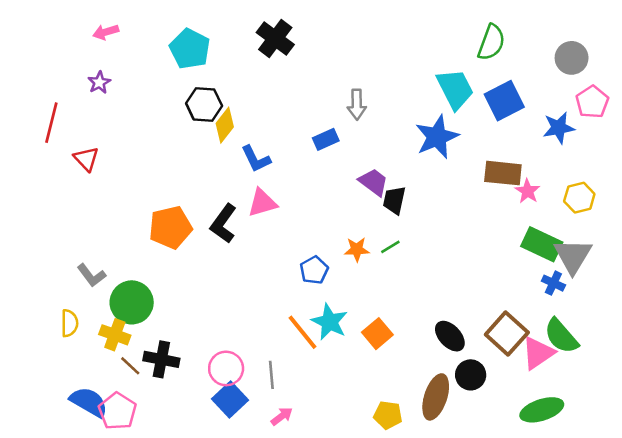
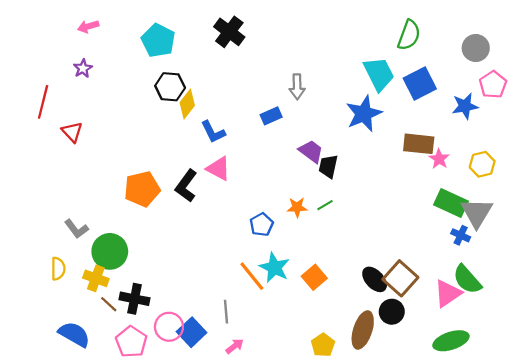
pink triangle: (262, 203) -> (218, 169), turned 44
brown square: (507, 334) -> (400, 278), moved
pink circle: (226, 368) -> (169, 327), moved
pink pentagon: (117, 411) -> (131, 342), moved
yellow pentagon: (388, 415) -> (323, 345), turned 30

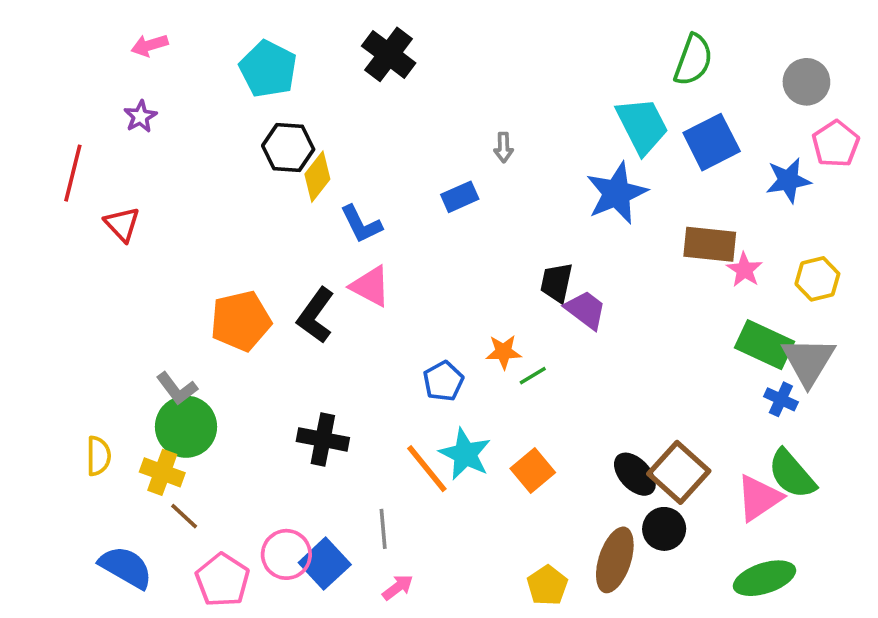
gray arrow: (297, 87) -> (504, 147), size x0.7
purple trapezoid: (311, 151) -> (586, 310), moved
green line: (325, 205) -> (533, 376), moved
gray L-shape: (76, 229) -> (177, 388), moved
black cross: (135, 299) -> (323, 439), moved

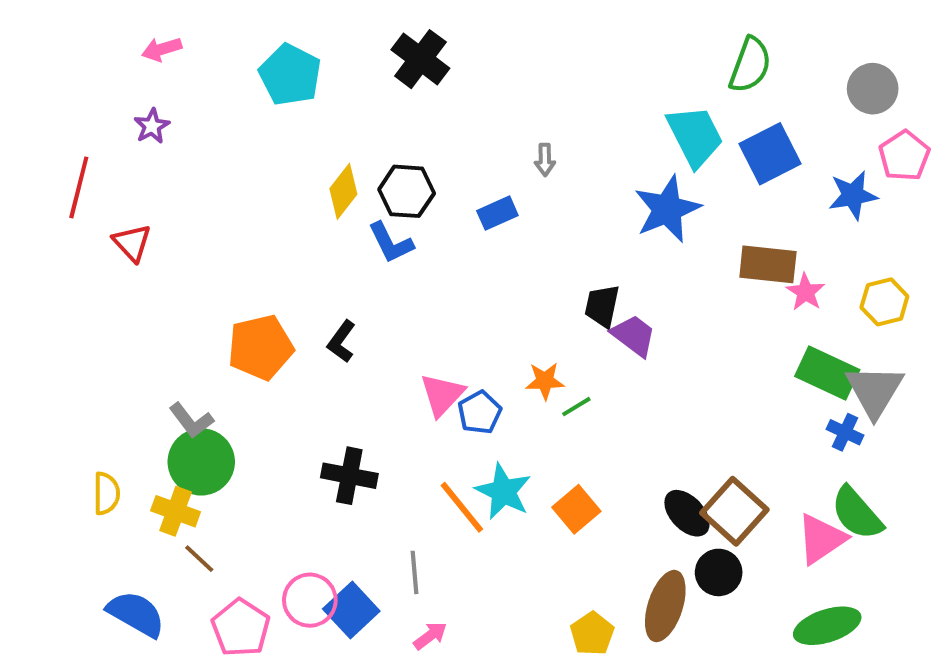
black hexagon: (288, 147) -> (407, 191), moved
pink triangle: (370, 286) -> (442, 395), moved, turned 45
black L-shape: (316, 315) -> (341, 341), size x0.7

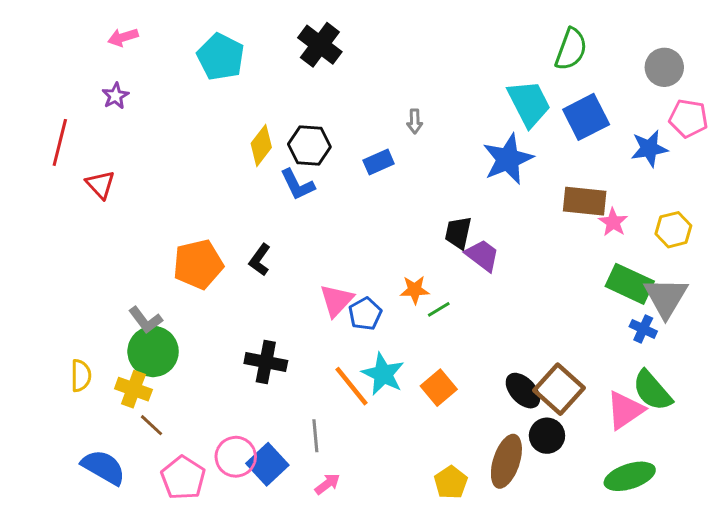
pink pentagon: (904, 156) -> (688, 118), turned -30

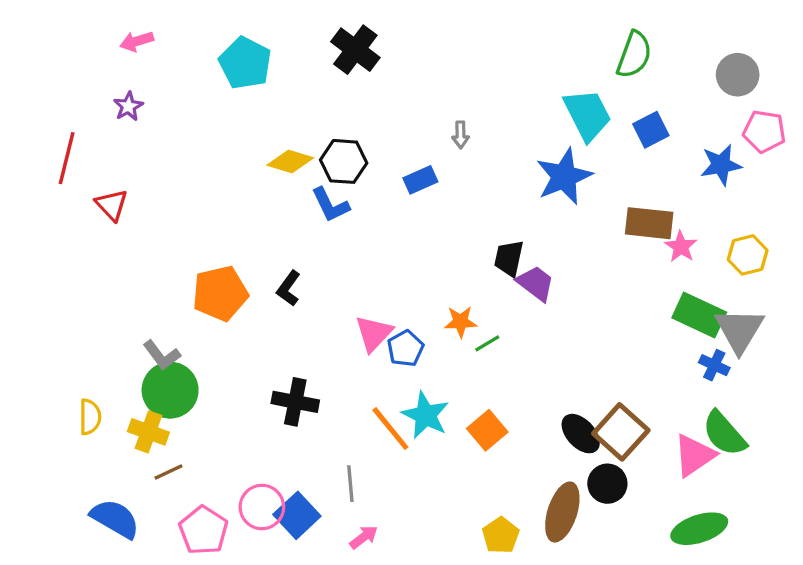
blue square: (586, 117) -> (651, 130), size x0.7
yellow diamond: (261, 145) -> (290, 161), turned 69
brown line: (152, 425) -> (168, 472), turned -68

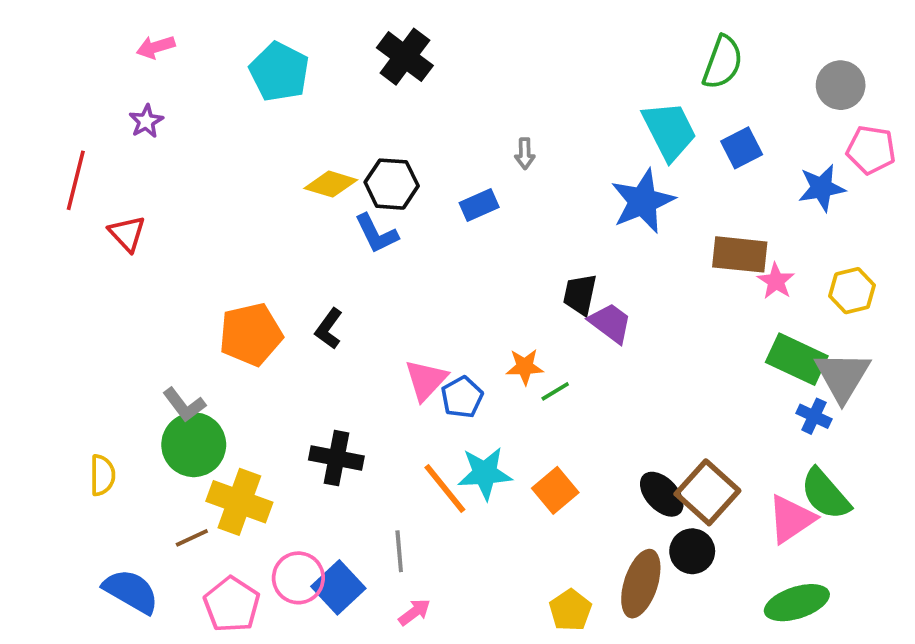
cyan star: (425, 415) -> (485, 473), turned -30
yellow cross: (148, 432) -> (239, 502), moved, size x1.4

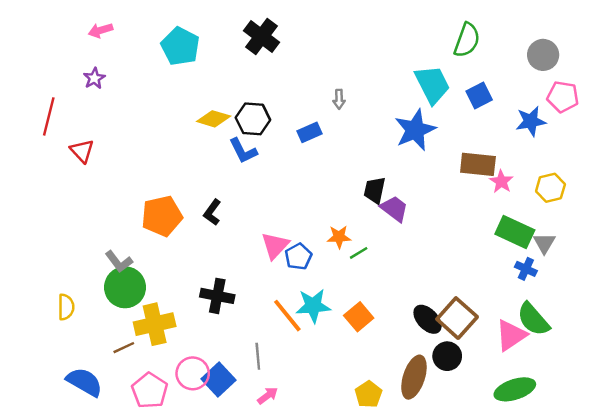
gray triangle: (843, 376) -> (544, 243), size x0.6
yellow cross: (239, 502) -> (155, 324), turned -33

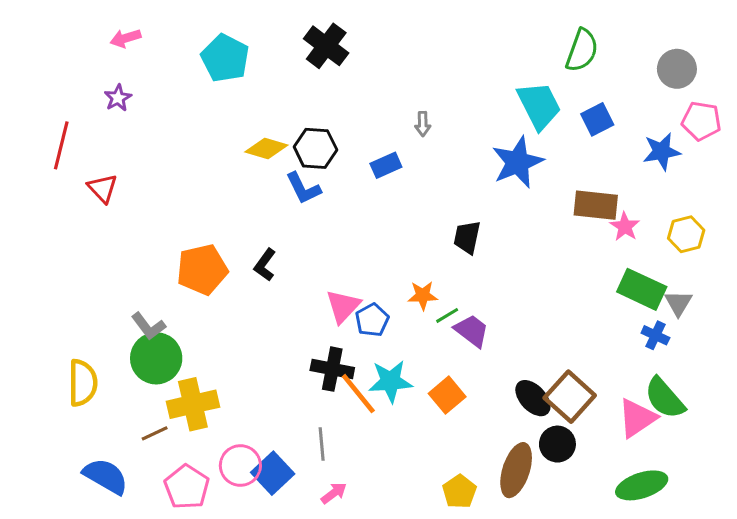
purple trapezoid: (394, 209) -> (472, 331), moved
black cross: (217, 296) -> (332, 369), moved
yellow semicircle: (66, 307) -> (83, 383), size x1.4

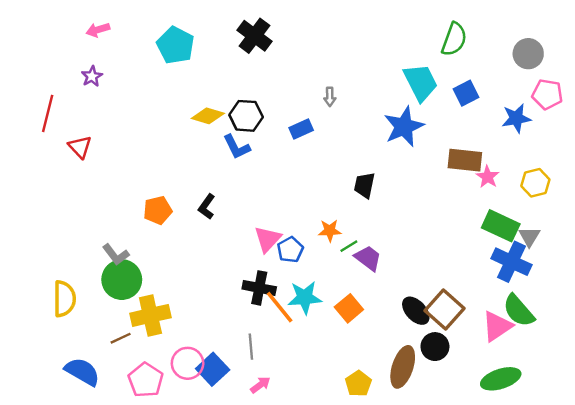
orange pentagon: (202, 269) -> (158, 210), size x0.7
blue cross: (655, 335) -> (511, 262), size x1.8

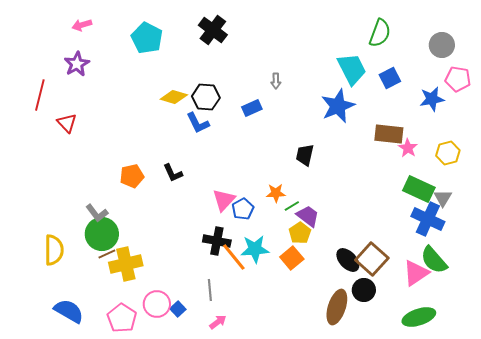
purple star: (92, 76) -> (77, 64), size x1.4
black L-shape: (207, 207) -> (173, 173), turned -60
brown line: (121, 338) -> (107, 254), moved
blue square: (213, 369) -> (178, 309), size x0.6
yellow pentagon: (358, 384) -> (300, 233), moved

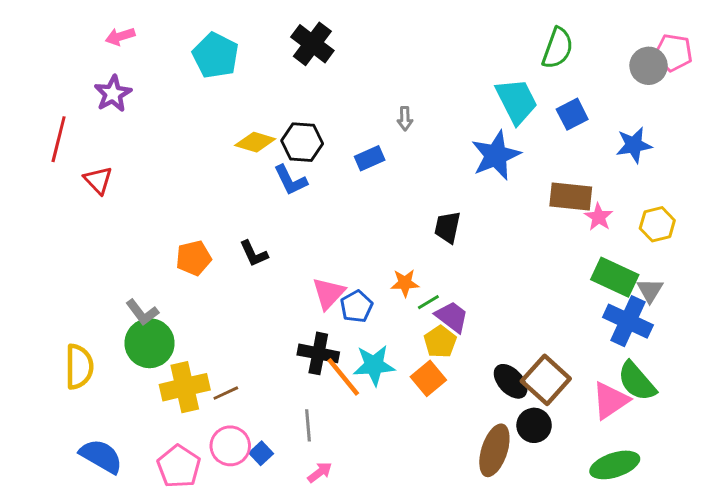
pink pentagon: (458, 79) -> (673, 53), moved
brown line: (107, 254) -> (226, 393), moved

